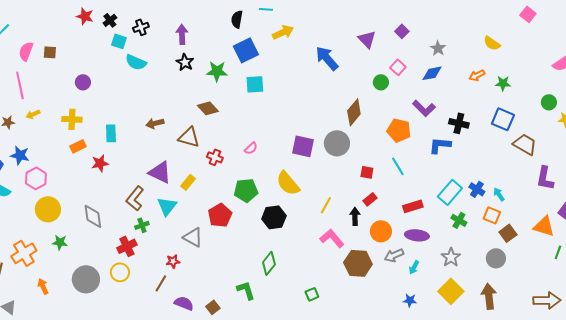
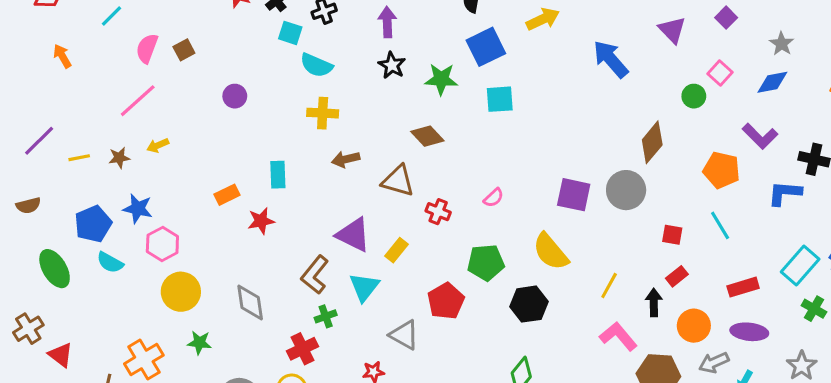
brown square: (50, 52) -> (184, 50), turned -32
pink line: (20, 85) -> (138, 101), turned 60
yellow cross: (72, 119) -> (323, 113), moved

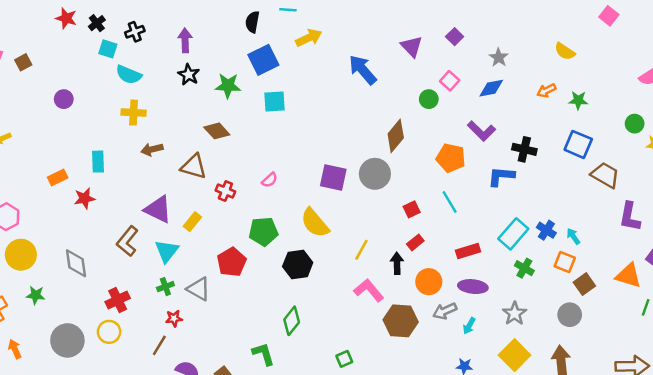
red square: (672, 235) -> (412, 209), turned -35
green cross: (326, 316) -> (165, 287), moved

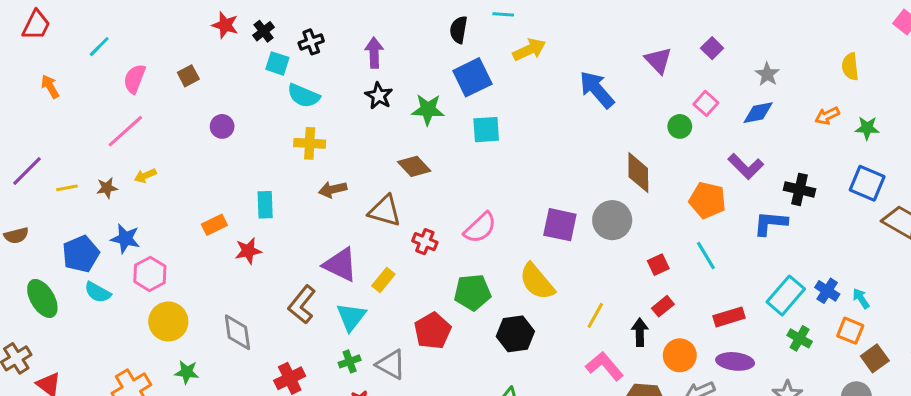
yellow semicircle: (565, 51) -> (850, 67), turned 50
brown square: (23, 62) -> (188, 76), moved
brown diamond: (396, 136) -> (638, 173), turned -40
pink semicircle: (270, 180) -> (480, 228), size x1.6

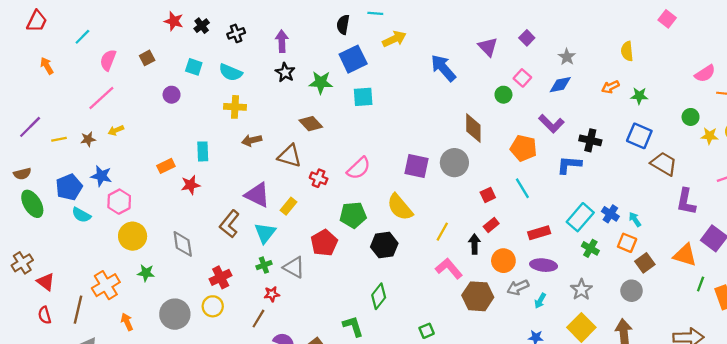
cyan square: (277, 63) -> (194, 67), moved
green ellipse: (42, 298) -> (32, 204), moved

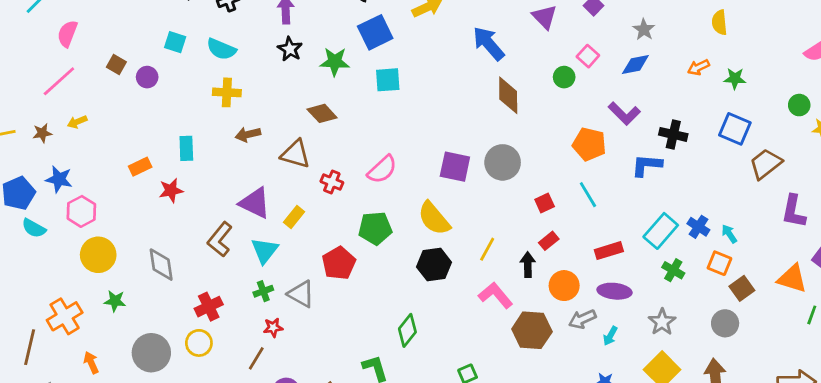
brown square: (147, 58) -> (116, 64), moved, turned -32
brown diamond: (473, 128) -> (508, 95), moved
brown trapezoid: (664, 164) -> (766, 164), turned -68
black hexagon: (384, 245) -> (434, 265), moved

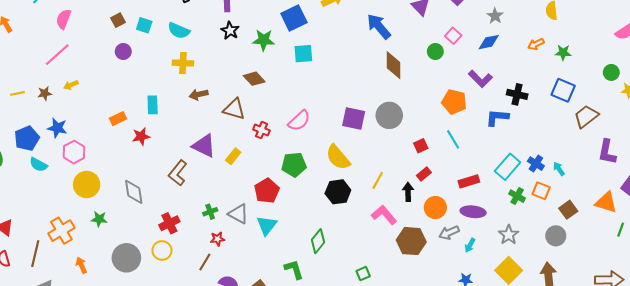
brown square: (116, 64) -> (118, 20), moved, turned 32
cyan triangle: (265, 251) -> (267, 225), moved
orange square: (719, 263) -> (541, 191), moved

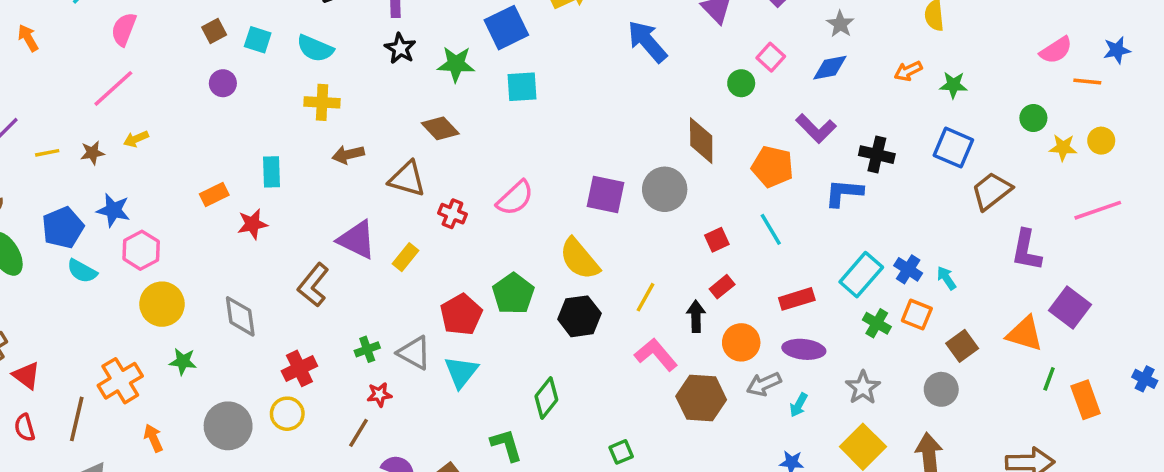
brown diamond: (393, 65) -> (701, 141), moved
green pentagon: (294, 165) -> (513, 294), moved, turned -30

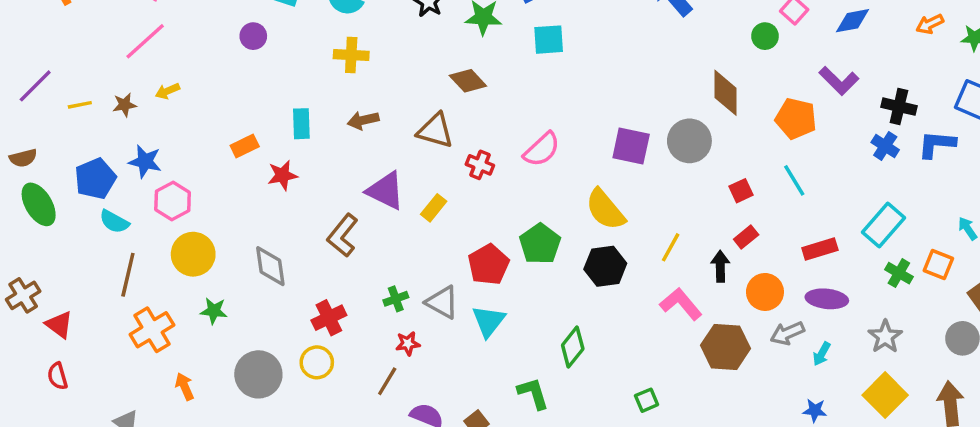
brown arrow: (348, 155) -> (363, 120), moved
blue L-shape: (844, 193) -> (937, 144), moved
blue cross: (908, 269) -> (885, 146), moved
brown line: (77, 419) -> (128, 275), moved

